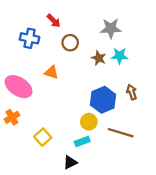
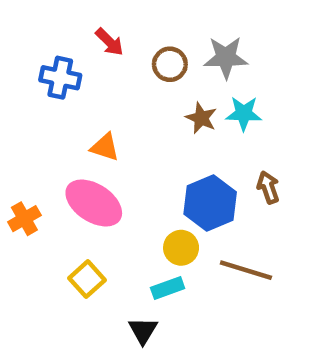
brown circle: (70, 43) -> (170, 64), moved
pink ellipse: (19, 87) -> (94, 203), moved
orange cross: (12, 117) -> (24, 219), moved
black triangle: (70, 162) -> (143, 331), turned -32

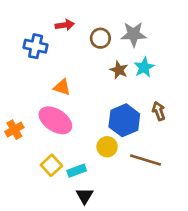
red arrow: (109, 42) -> (65, 25), turned -54
cyan star: (244, 113) -> (144, 67), turned -30
cyan rectangle: (168, 288) -> (77, 171), moved

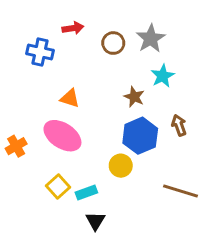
gray star: (134, 34) -> (151, 39), turned -30
brown star: (119, 70) -> (134, 97), moved
brown line: (145, 160) -> (181, 191), moved

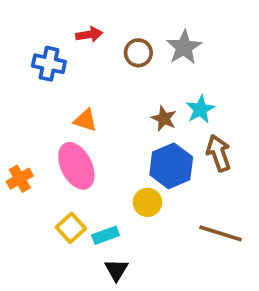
cyan star: (163, 76) -> (200, 109), moved
brown arrow: (179, 125) -> (219, 153), size x1.4
pink ellipse: (62, 136) -> (76, 166), turned 30

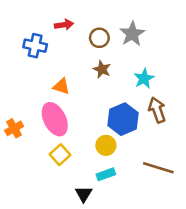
brown star: (164, 118) -> (102, 69), moved
yellow square: (71, 228) -> (60, 155), moved
cyan rectangle: (106, 235) -> (106, 174), moved

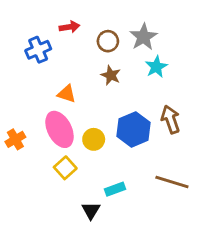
blue cross: (35, 46) -> (38, 50), turned -35
cyan star: (144, 78) -> (156, 67), moved
yellow circle: (106, 145) -> (94, 139), moved

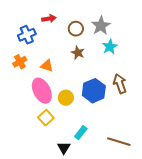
orange cross: (15, 139) -> (20, 62), moved
brown line: (172, 182) -> (119, 142), moved
cyan rectangle: (115, 189) -> (81, 133), turned -32

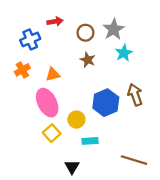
orange triangle: (47, 66) -> (53, 74), turned -32
yellow circle: (66, 98) -> (76, 120), moved
cyan rectangle: (81, 133) -> (90, 141), moved, turned 48

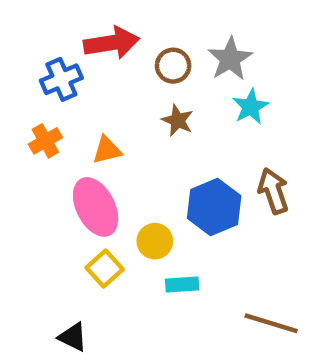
red arrow: (55, 21) -> (112, 43), size x1.6
black triangle: (72, 167) -> (73, 337), moved, turned -35

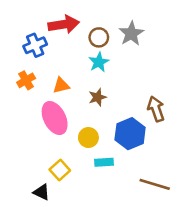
cyan star: (251, 107) -> (99, 62), moved
brown star: (178, 120) -> (98, 97), moved, turned 30
blue hexagon: (214, 207) -> (130, 134), moved
yellow square: (105, 269) -> (60, 170), moved

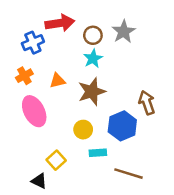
brown star: (98, 97) -> (92, 92), size x1.6
pink ellipse: (55, 118) -> (34, 111), moved
brown line: (155, 184) -> (128, 174), moved

